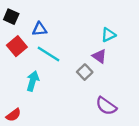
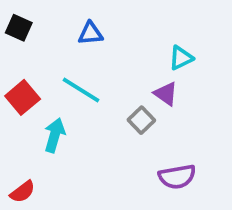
blue triangle: (39, 29) -> (90, 33), moved
red square: (17, 46) -> (23, 97), moved
purple semicircle: (106, 106) -> (177, 177), turned -45

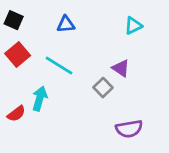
cyan triangle: (181, 58) -> (133, 26), moved
red square: (23, 97) -> (18, 54), moved
red semicircle: (23, 192) -> (16, 114), moved

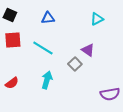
red square: (18, 54) -> (13, 40), turned 36
cyan arrow: (40, 99) -> (47, 80), moved
purple semicircle: (129, 129) -> (110, 94), moved

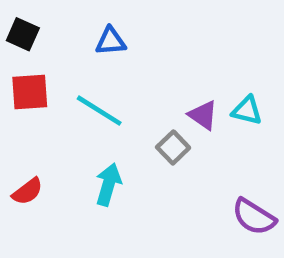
cyan triangle: (97, 19) -> (247, 111), moved, turned 40
purple semicircle: (110, 94) -> (254, 217), turned 42

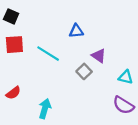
blue triangle: (111, 41) -> (76, 31), moved
cyan triangle: (247, 111) -> (126, 77), moved
cyan arrow: (108, 184) -> (45, 109), moved

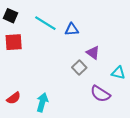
cyan line: (48, 54) -> (45, 23), moved
red semicircle: (13, 93) -> (14, 98), moved
purple semicircle: (123, 105) -> (100, 94), moved

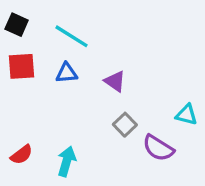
blue triangle: (72, 29) -> (67, 73), moved
purple triangle: (93, 53) -> (115, 81), moved
gray square: (79, 67) -> (125, 125), moved

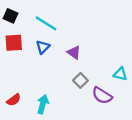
blue triangle: (67, 73) -> (43, 47), turned -40

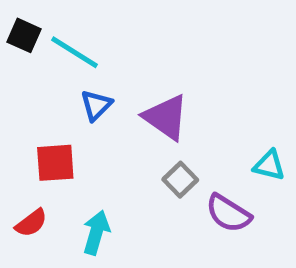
cyan line: (46, 23) -> (75, 52), moved
red square: (14, 43) -> (55, 163), moved
purple triangle: (74, 52) -> (166, 117), size x1.5

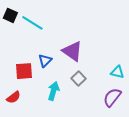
blue triangle: (96, 105) -> (45, 61), moved
purple semicircle: (228, 213) -> (112, 97), moved, turned 96
cyan arrow: (96, 233) -> (53, 91), moved

